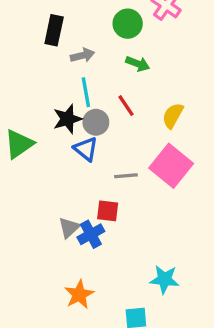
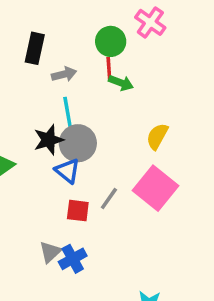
red line: (126, 106) -> (109, 69), moved, turned 30
gray circle: (96, 122) -> (78, 143), size x1.4
gray line: (126, 176) -> (109, 198), turned -50
red square: (108, 211) -> (78, 211), moved

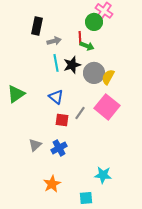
green circle: (111, 41) -> (94, 22), moved
black star: (49, 140) -> (72, 65), moved
gray circle: (78, 143) -> (94, 73), moved
gray triangle: (50, 252) -> (35, 145), moved

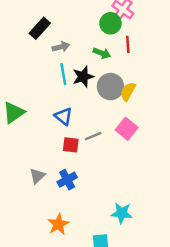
black rectangle: (37, 26) -> (40, 28), turned 30
red line: (80, 38) -> (128, 44), moved
pink square: (107, 107) -> (127, 129), size x0.7
gray line: (80, 113) -> (93, 136), turned 32

